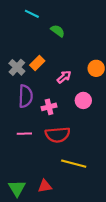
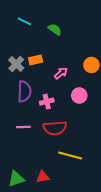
cyan line: (32, 14) -> (24, 21), moved
orange rectangle: (37, 63) -> (36, 60), turned 32
green triangle: (17, 188) -> (16, 179), turned 42

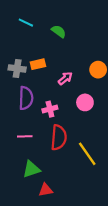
gray cross: (16, 64) -> (17, 69), turned -35
red semicircle: (55, 128) -> (59, 137), turned -80
yellow line: (70, 155) -> (87, 154), moved, turned 40
green triangle: (16, 179) -> (31, 169), moved

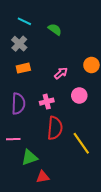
orange rectangle: (38, 64) -> (23, 68), moved
gray cross: (17, 69) -> (19, 44), moved, turned 35
purple semicircle: (26, 98) -> (18, 104), moved
pink line: (25, 136) -> (13, 139), moved

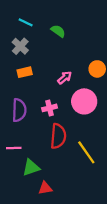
pink circle: (79, 95) -> (84, 101), size x1.5

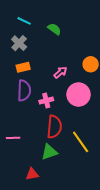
purple semicircle: (19, 110) -> (24, 90), moved
green triangle: (31, 168) -> (49, 152), moved
red triangle: (45, 188) -> (32, 174), moved

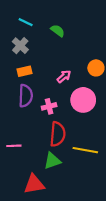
yellow line: (81, 142) -> (85, 150), turned -45
red triangle: (32, 174) -> (34, 184), size x1.5

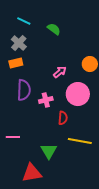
orange rectangle: (25, 71) -> (16, 63), moved
red semicircle: (58, 134) -> (63, 118), moved, size x0.6
green triangle: (52, 161) -> (49, 151), turned -42

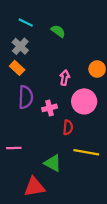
orange rectangle: (16, 63) -> (17, 68), turned 56
pink arrow: (60, 72) -> (65, 78), turned -40
green triangle: (49, 151) -> (53, 163), turned -30

